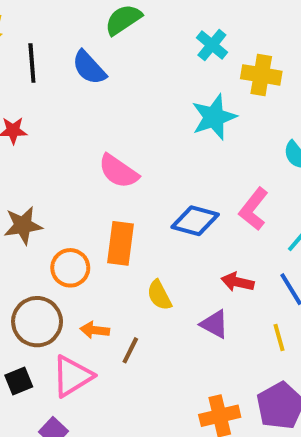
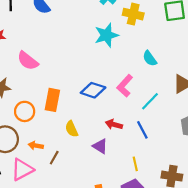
pink semicircle: (118, 171) -> (28, 61), moved
yellow line: (279, 337) -> (135, 164), moved

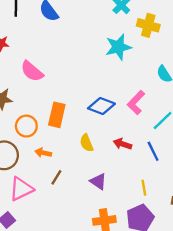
yellow semicircle: (71, 129) -> (87, 143), moved
orange arrow: (36, 146) -> (43, 153), moved
purple triangle: (100, 146) -> (98, 181), moved

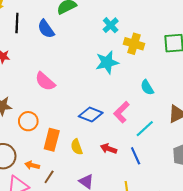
pink semicircle: (32, 71) -> (45, 81), moved
orange rectangle: (57, 115) -> (52, 140), moved
orange circle: (26, 126) -> (28, 121), moved
orange arrow: (43, 153) -> (32, 165), moved

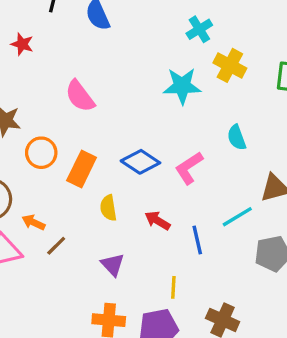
cyan line: (145, 129) -> (237, 217), moved
orange rectangle: (52, 140) -> (82, 169), moved

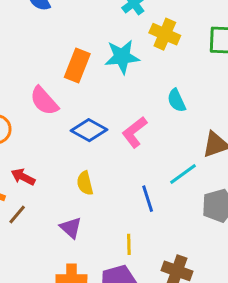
pink semicircle: (80, 96) -> (44, 101), moved
orange rectangle: (82, 169) -> (77, 65), moved
yellow semicircle: (108, 208) -> (85, 183), moved
red arrow: (157, 221) -> (23, 177), moved

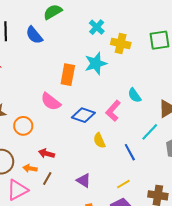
cyan semicircle: (176, 100) -> (135, 95), moved
yellow semicircle: (85, 183) -> (99, 140), moved
yellow line: (129, 244) -> (123, 184), turned 72

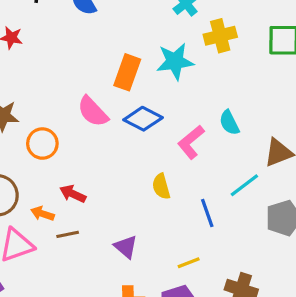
yellow cross: (121, 44) -> (220, 36), turned -36
blue diamond: (83, 115) -> (143, 119), moved
brown line: (47, 179) -> (68, 234), turned 40

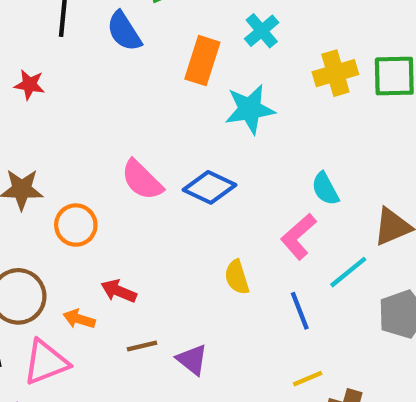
yellow cross: (220, 36) -> (335, 73), moved
orange rectangle: (127, 72) -> (202, 61), moved
pink L-shape: (191, 142) -> (298, 236), moved
brown line: (68, 234) -> (142, 346), moved
yellow line: (189, 263) -> (308, 379), moved

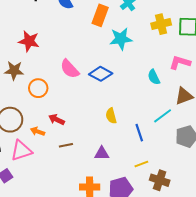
red star: (29, 85) -> (29, 41), moved, size x1.5
pink L-shape: (298, 236) -> (180, 63), moved, turned 55
purple triangle: (192, 360) -> (102, 154), moved, turned -42

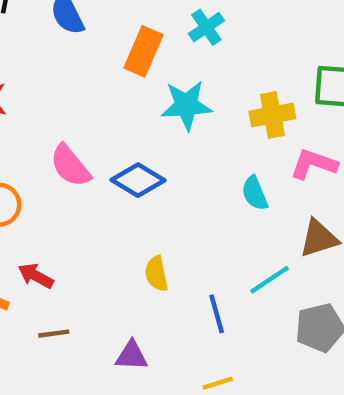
yellow cross: (161, 24) -> (272, 115), moved

